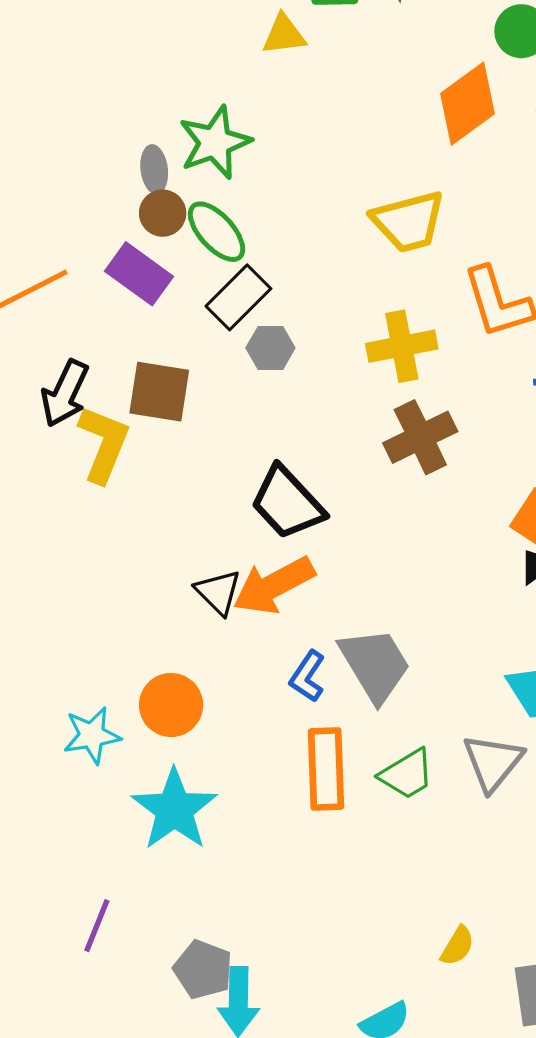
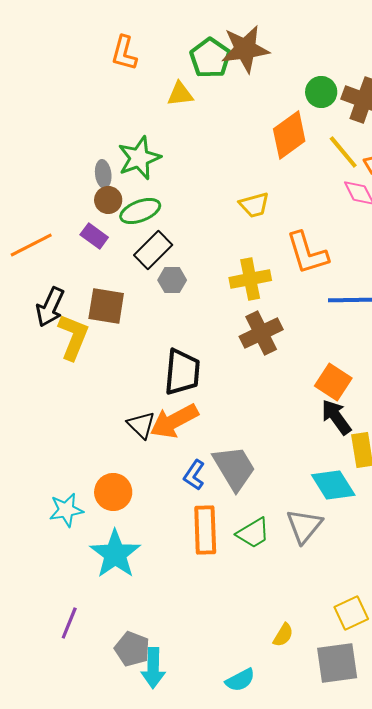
yellow trapezoid: (409, 222) -> (254, 205), size x0.7
green ellipse: (217, 232) -> (140, 211), turned -69
purple rectangle: (139, 274) -> (94, 236), size x0.7
black trapezoid: (287, 503) -> (182, 372), turned -132

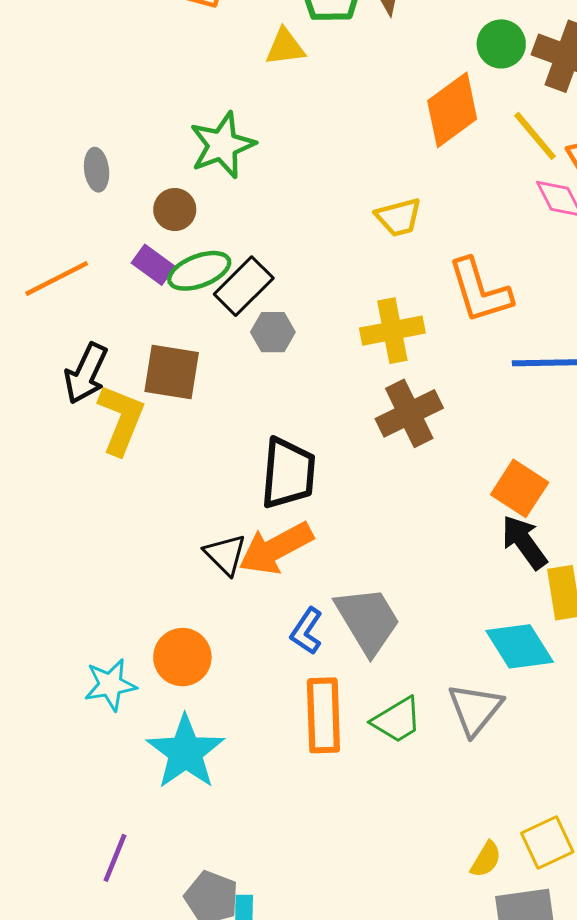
gray ellipse: (103, 174) -> (97, 170), moved
green ellipse: (140, 211) -> (199, 271), moved
yellow semicircle: (283, 635) -> (486, 859), moved

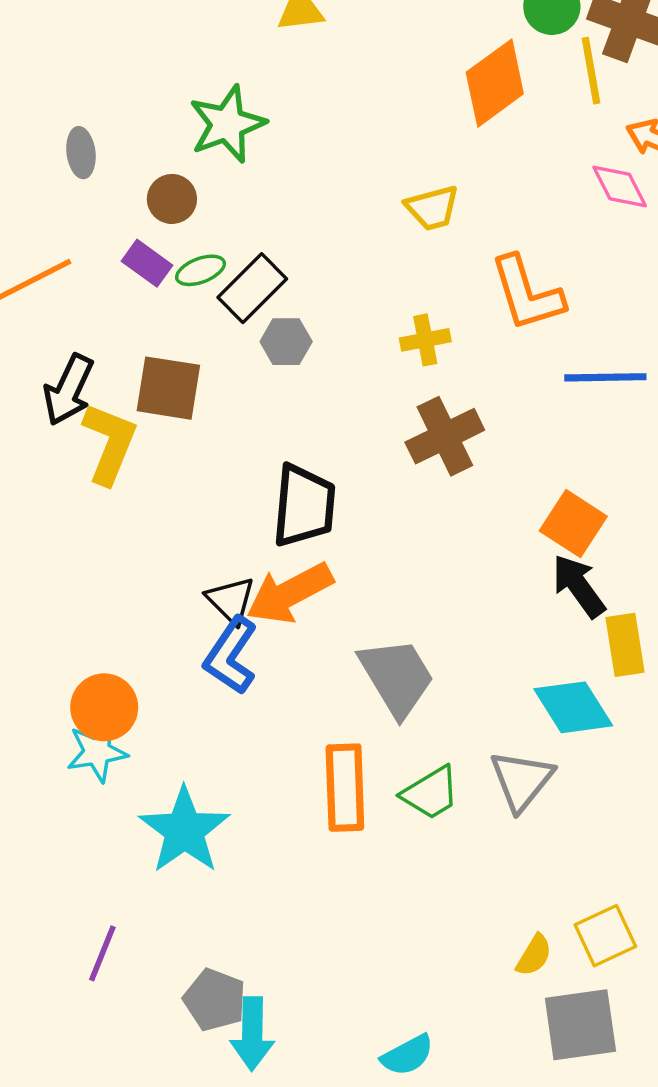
yellow line: (535, 136) -> (591, 71), moved, turned 30
green ellipse: (199, 271) -> (200, 270), size x0.7
yellow cross: (392, 331) -> (425, 340), size x0.7
blue L-shape: (307, 631) -> (231, 656), moved, size x1.4
orange circle: (182, 657) -> (104, 707), moved

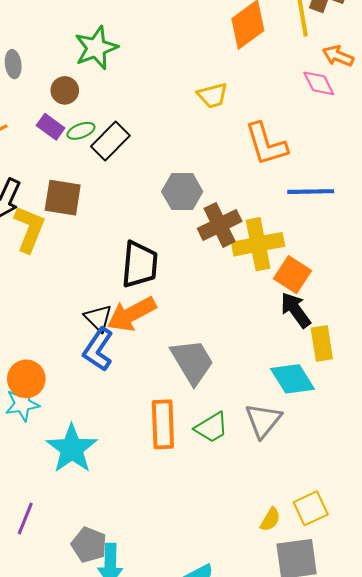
yellow cross: (425, 340) -> (258, 244), moved, size x1.8
gray hexagon: (286, 342) -> (182, 192), moved, size x1.4

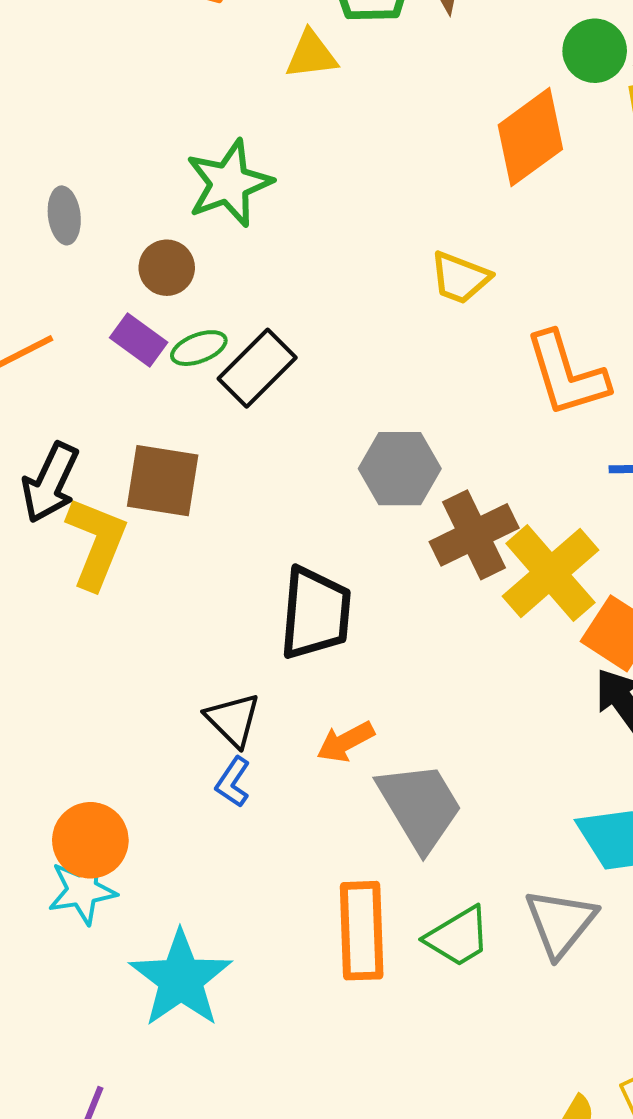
yellow trapezoid: (213, 95) -> (460, 278), turned 36
yellow cross: (258, 244) -> (550, 573), turned -30
orange arrow: (132, 314) -> (346, 742), moved, size x0.6
blue L-shape: (98, 349) -> (233, 782), size x0.6

